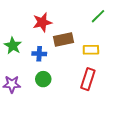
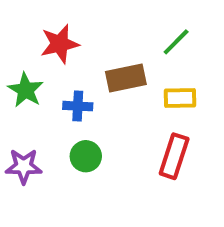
green line: (98, 16) -> (176, 42), moved
red star: (42, 22) -> (60, 44), moved

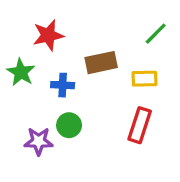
green line: (176, 42) -> (156, 34), moved
purple star: (24, 166) -> (39, 141), moved

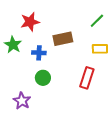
yellow rectangle: (144, 79) -> (100, 49), moved
purple star: (39, 141) -> (22, 101), moved, turned 30

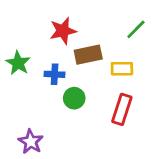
red star: (30, 22) -> (63, 31), moved
yellow rectangle: (100, 49) -> (122, 69), moved
green circle: (43, 78) -> (74, 98), moved

